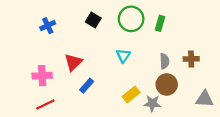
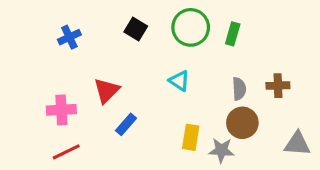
cyan triangle: (123, 56) -> (179, 81), turned -32
yellow rectangle: (131, 95) -> (191, 137), turned -42

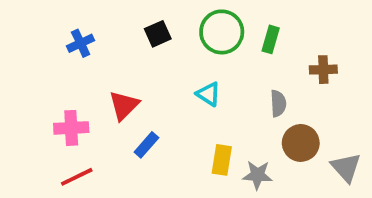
black square: (136, 29) -> (158, 34), turned 35
brown cross: (278, 86) -> (323, 70), moved
brown circle: (242, 123) -> (301, 143), moved
gray triangle: (297, 144) -> (346, 167), turned 44

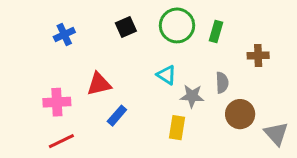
red triangle: (124, 105) -> (99, 84), turned 32
gray star: (257, 175) -> (192, 96), moved

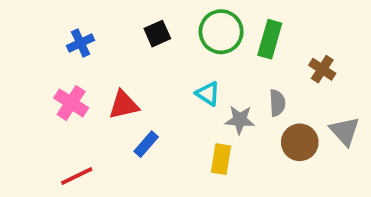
green rectangle: (216, 31) -> (270, 39), size x1.4
brown cross: (258, 56) -> (322, 69), turned 35
pink cross: (57, 102) -> (71, 103), moved, turned 36
gray triangle: (276, 134) -> (345, 131), moved

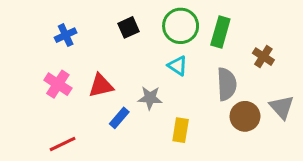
cyan triangle: (208, 94) -> (178, 66), moved
gray semicircle: (277, 103) -> (227, 84), size x1.5
gray star: (240, 120) -> (150, 98), moved

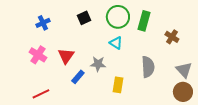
gray semicircle: (227, 84) -> (148, 67), moved
red triangle: (101, 86) -> (66, 56), turned -42
brown circle: (245, 116) -> (183, 92), moved

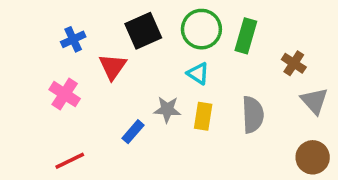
black square: (84, 18) -> (143, 31), size x1.5
red triangle: (66, 56) -> (113, 67), moved
gray triangle: (184, 70) -> (314, 101), moved
yellow rectangle: (118, 85) -> (203, 116), moved

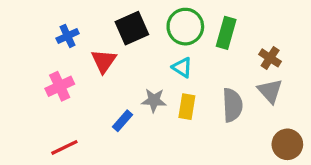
pink cross: (65, 94) -> (60, 86), turned 32
gray triangle: (314, 101) -> (270, 91), moved

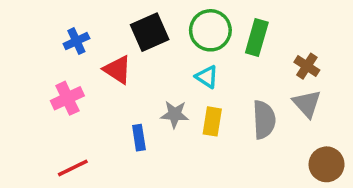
red triangle: (104, 61) -> (117, 70), turned -32
blue rectangle: (122, 121) -> (139, 138), turned -50

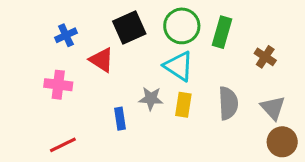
cyan triangle: (207, 77) -> (179, 66), size x1.5
pink cross: (67, 98) -> (58, 85), turned 32
gray triangle: (307, 104) -> (273, 108), moved

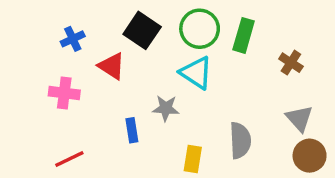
black square: (129, 28) -> (142, 30), turned -32
gray semicircle: (228, 103) -> (240, 140), moved
yellow rectangle: (183, 105) -> (193, 159), moved

